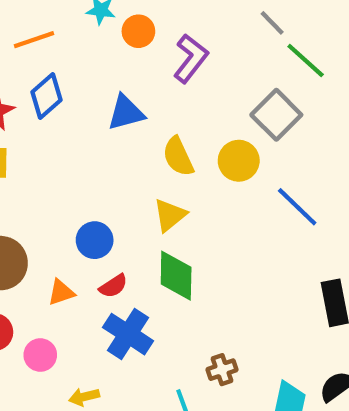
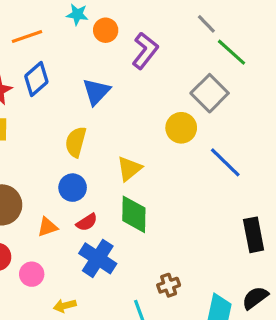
blue triangle: (126, 113) -> (96, 92), turned -32
yellow semicircle: (178, 157) -> (76, 142), moved, turned 40

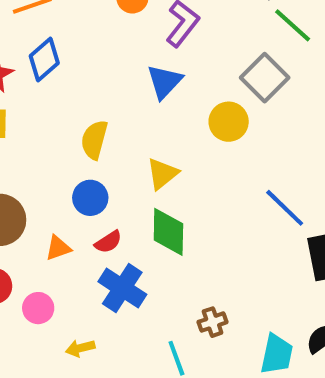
blue triangle: (96, 92) -> (164, 82), moved
blue line: (225, 162) -> (285, 208), moved

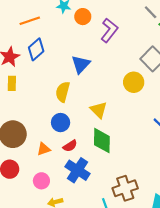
blue triangle: (164, 82) -> (81, 64), moved
yellow triangle: (162, 174) -> (99, 110), turned -36
pink circle: (38, 308) -> (41, 181), moved
brown cross: (213, 322) -> (125, 188), size x1.6

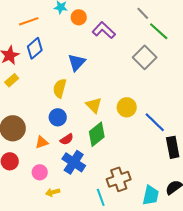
purple L-shape: (109, 30) -> (104, 30), turned -85
yellow circle: (134, 82) -> (127, 107), moved
yellow rectangle: (12, 83) -> (12, 80), turned 48
green diamond: (102, 141) -> (97, 134), turned 50

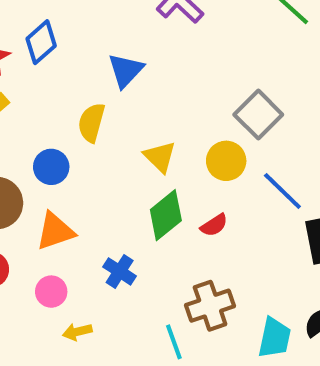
gray square: (145, 57) -> (258, 115), moved
blue circle: (58, 117) -> (51, 167), moved
red semicircle: (67, 139) -> (214, 225), moved
orange triangle: (42, 142) -> (55, 231), size x1.5
blue cross: (74, 162) -> (120, 271), size x0.7

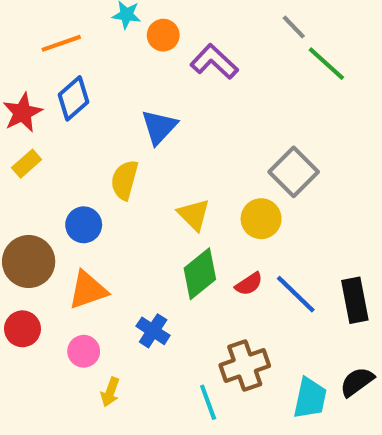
blue line: (282, 191) -> (296, 294), moved
yellow arrow: (77, 332) -> (110, 392), turned -56

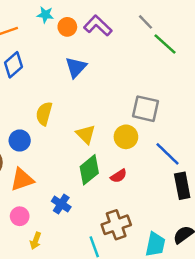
purple L-shape: (214, 62) -> (98, 26), moved
blue triangle: (159, 127) -> (76, 67), moved
gray square: (294, 172) -> (145, 109), turned -32
blue line: (296, 294) -> (167, 154), moved

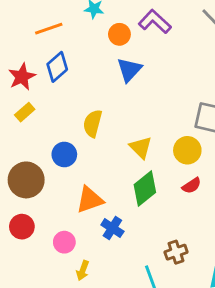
orange circle: (67, 27) -> (119, 34), moved
red semicircle: (119, 176) -> (192, 186), moved
orange triangle: (22, 180) -> (90, 200), moved
brown cross: (116, 225) -> (176, 252), size x0.7

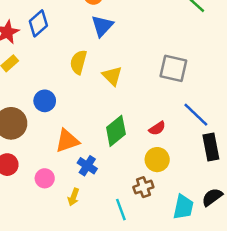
yellow semicircle: (93, 123) -> (78, 62), moved
yellow triangle: (141, 147) -> (112, 76), moved
yellow circle: (187, 150) -> (157, 160), moved
yellow arrow: (83, 270) -> (73, 197), moved

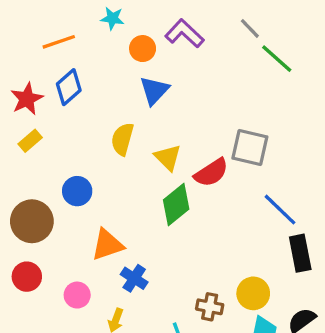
red semicircle: (157, 128) -> (211, 173), moved, size x1.5
green diamond: (116, 131) -> (176, 205), moved
yellow circle: (157, 160) -> (253, 293), moved
brown cross: (143, 187) -> (210, 307), turned 30

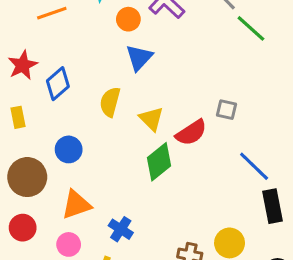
blue diamond: (69, 87) -> (58, 84), moved
yellow rectangle: (30, 141) -> (18, 117), moved, turned -60
gray square: (250, 147) -> (226, 110), size x0.6
orange triangle: (107, 245) -> (76, 205), moved

